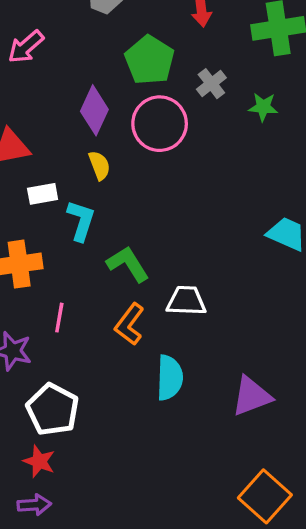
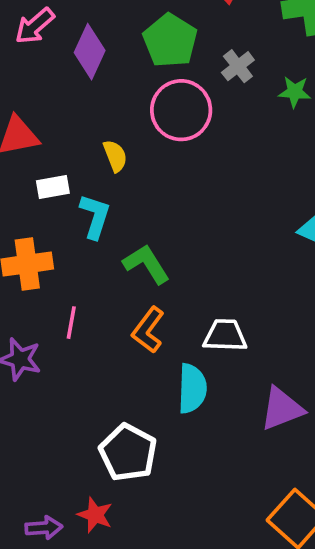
purple diamond: (94, 110) -> (90, 52), moved
white trapezoid: (186, 301) -> (225, 335), moved
white pentagon: (53, 409) -> (128, 453), moved
red star: (39, 461) -> (95, 515), moved

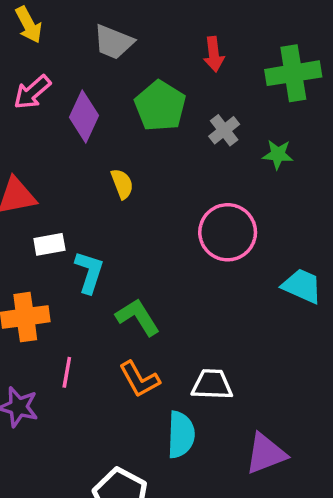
pink circle: (181, 110) -> (228, 232), moved
yellow semicircle: (115, 156) -> (122, 184), moved
orange L-shape: (148, 330) -> (139, 379), turned -66

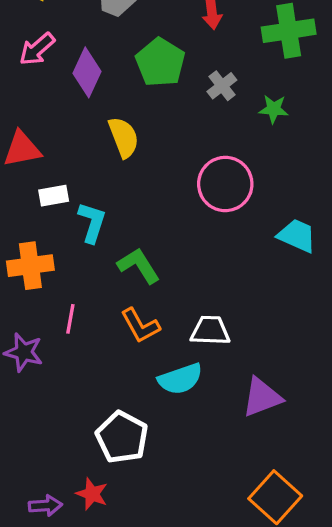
yellow semicircle: (122, 184) -> (124, 137), size x1.4
cyan semicircle: (181, 435) -> (180, 379), turned 69

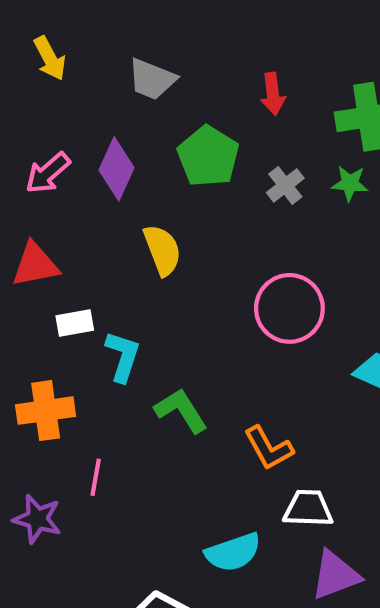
pink arrow: (37, 49) -> (48, 173), moved
green star: (274, 109) -> (350, 183), moved
orange L-shape: (140, 326) -> (269, 448), moved
white trapezoid: (210, 331) -> (308, 508), moved

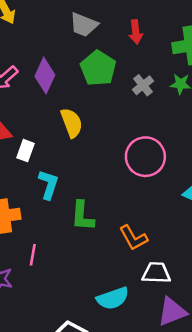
gray trapezoid: (152, 79) -> (84, 25), moved
white rectangle: (75, 323) -> (26, 151), moved, turned -60
green L-shape: (181, 411) -> (82, 216), turned -144

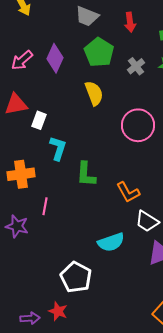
yellow semicircle: (72, 123) -> (94, 93), moved
white trapezoid: (156, 273) -> (147, 221), turned -150

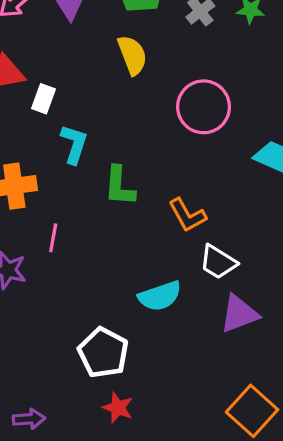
red star: (58, 311) -> (118, 408), moved

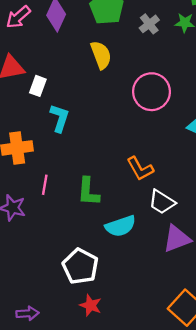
green L-shape: (119, 186) -> (88, 192), moved

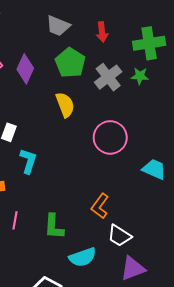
gray cross: (149, 24) -> (108, 77), size x1.5
orange L-shape: (140, 169) -> (100, 206), turned 65

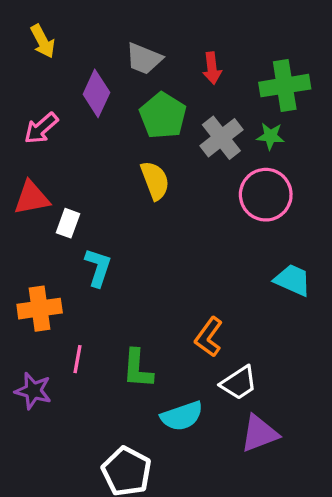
purple diamond: (25, 69) -> (96, 93), moved
pink circle: (110, 137) -> (266, 195), moved
white trapezoid: (119, 236) -> (239, 383), turned -65

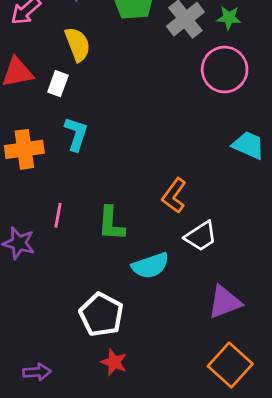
yellow semicircle: (155, 180) -> (78, 44), moved
white rectangle: (68, 223) -> (58, 84), moved
orange cross: (40, 309) -> (24, 149), moved
purple triangle: (259, 433) -> (225, 302), moved

